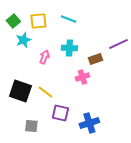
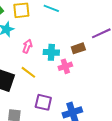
cyan cross: (69, 48) -> (51, 52), moved
yellow line: (45, 92) -> (28, 72), moved

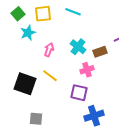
cyan cross: (51, 52) -> (78, 47), moved, turned 35
purple square: (43, 102) -> (79, 93), moved

